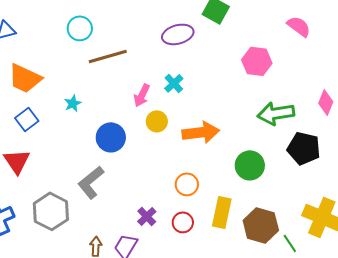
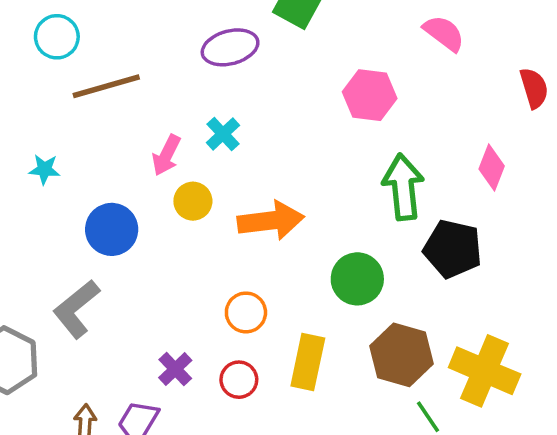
cyan star: (73, 103) -> (44, 169), turned 30
green arrow: (276, 113) -> (403, 187), turned 93
brown hexagon: (261, 225) -> (401, 355), moved

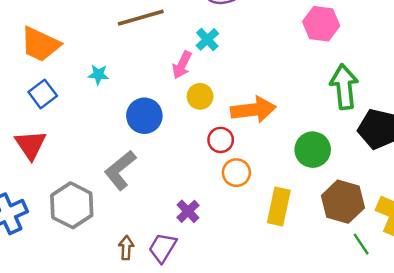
cyan cross: (223, 134) -> (207, 39), moved
red circle: (239, 380) -> (221, 140), moved

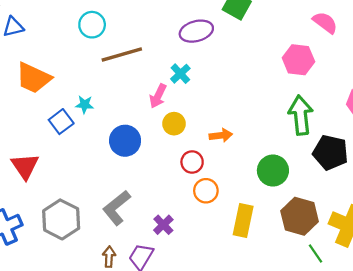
pink hexagon: (321, 24) -> (298, 60), moved
blue square: (43, 94) -> (61, 122), moved
orange arrow: (253, 110) -> (221, 135), size x0.6
gray L-shape: (120, 170) -> (117, 208), moved

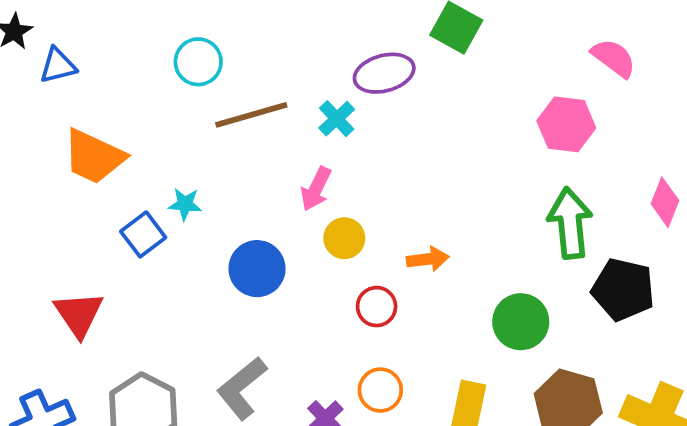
cyan cross: (180, 74) -> (337, 119), moved
orange circle: (206, 191) -> (380, 390), moved

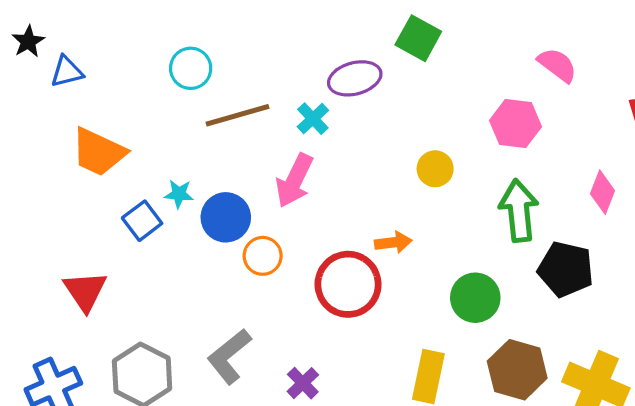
pink arrow: (316, 189) -> (294, 180), size x1.4
yellow circle: (344, 238) -> (435, 169), moved
blue circle: (257, 269) -> (226, 217), moved
red circle: (377, 307) -> (348, 284), size x1.8
orange circle: (380, 390) -> (263, 256), moved

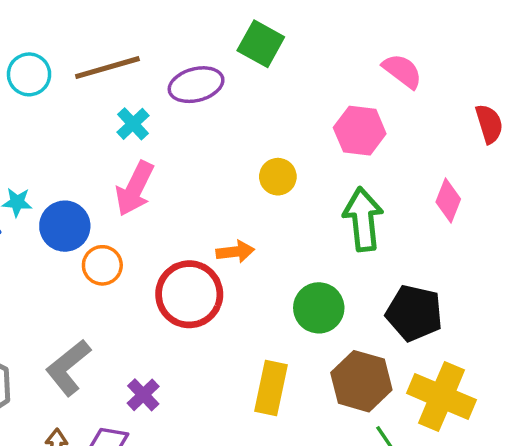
brown line: (238, 115) -> (107, 68), moved
cyan cross: (313, 119) -> (133, 124), moved
black pentagon: (566, 269) -> (414, 313), moved

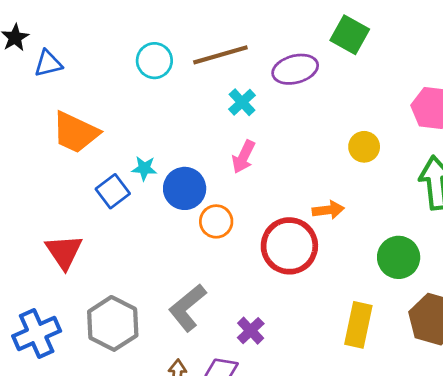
pink arrow: (135, 189) -> (243, 157), size x0.7

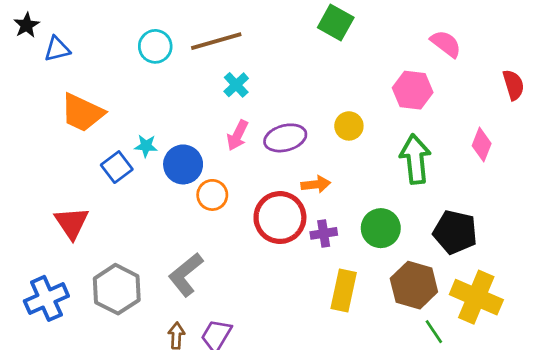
purple ellipse: (295, 69) -> (285, 138), moved
purple cross: (251, 331) -> (324, 233), moved, turned 35

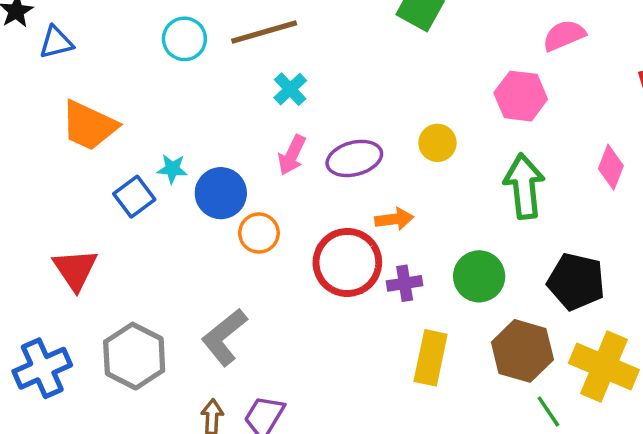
pink semicircle: (446, 44) -> (564, 35), turned -60

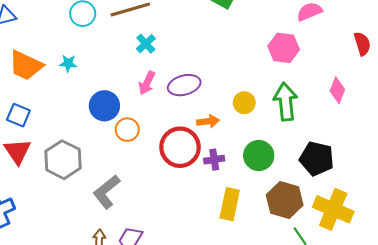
yellow circle: (437, 143) -> (244, 103), moved
cyan star: (172, 169) -> (68, 63), moved
blue square: (134, 197) -> (18, 115), moved, turned -30
gray hexagon: (134, 356) -> (63, 160), moved

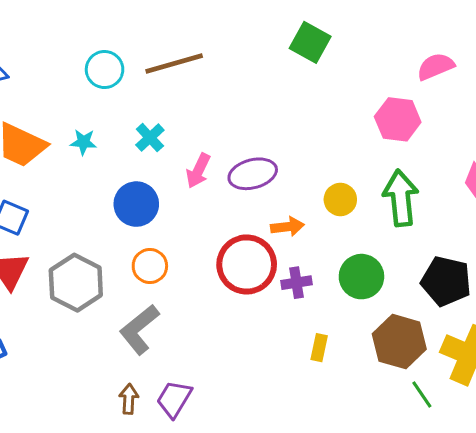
cyan cross: (146, 44) -> (150, 138), moved
orange circle: (127, 130) -> (150, 266), moved
yellow rectangle: (230, 204) -> (319, 348), size x0.6

